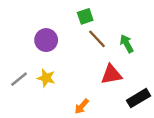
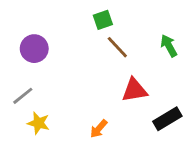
purple circle: (46, 40) -> (34, 49), moved
green arrow: (127, 44) -> (169, 46), moved
yellow star: (46, 78) -> (39, 123), moved

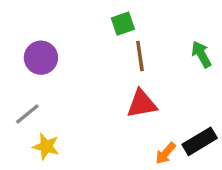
brown line: (117, 47) -> (140, 56), turned 35
red triangle: (134, 90) -> (142, 104), moved
orange arrow: (99, 129) -> (166, 153), moved

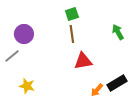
brown line: (140, 56) -> (72, 34), moved
gray line: (27, 114) -> (12, 56), moved

